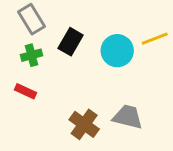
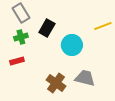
cyan circle: (117, 51) -> (72, 45), moved
red rectangle: (25, 91) -> (17, 61), turned -40

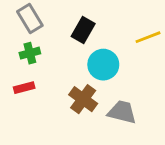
black rectangle: (47, 28) -> (83, 30), moved
brown cross: (56, 83) -> (83, 99), moved

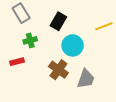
green cross: (30, 53) -> (30, 40), moved
gray trapezoid: (122, 112) -> (86, 79), turned 95

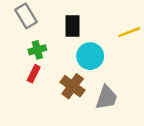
black rectangle: (58, 21) -> (73, 26), turned -30
red rectangle: (17, 62) -> (34, 74), moved, turned -48

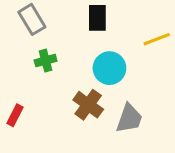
black rectangle: (73, 26) -> (97, 18), moved
red rectangle: (34, 74) -> (15, 115), moved

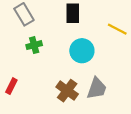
yellow line: (157, 39) -> (117, 29), turned 48
brown cross: (88, 105) -> (67, 91), moved

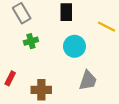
brown cross: (67, 91) -> (41, 90), moved, turned -36

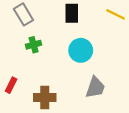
yellow line: (107, 27) -> (116, 14), moved

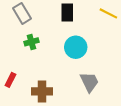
gray trapezoid: (95, 87) -> (89, 82), turned -45

